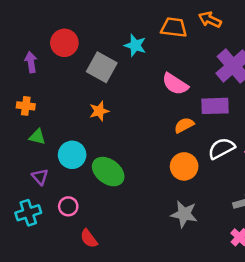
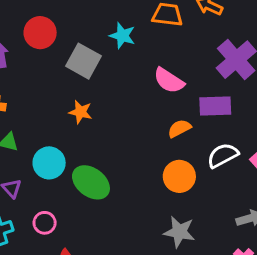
orange star: (99, 111) -> (80, 112), turned 30

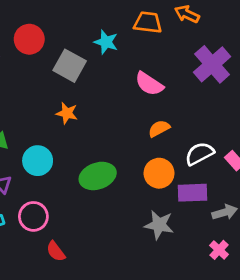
purple rectangle: (215, 106) -> (193, 193), moved
green ellipse: (91, 182) -> (98, 176), moved, turned -56
pink circle: (45, 223) -> (33, 216), size x1.4

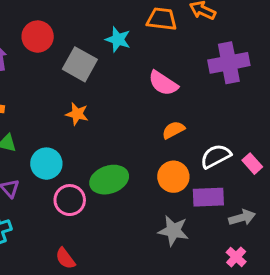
purple cross: (212, 64) -> (229, 63), turned 30
pink circle: (33, 216) -> (70, 200), moved

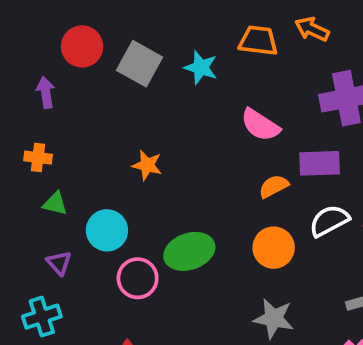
red circle: (38, 37) -> (82, 46), moved
gray square: (80, 64) -> (140, 64), moved
purple rectangle: (208, 197) -> (320, 163), moved

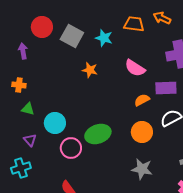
orange star: (147, 165) -> (90, 70), moved

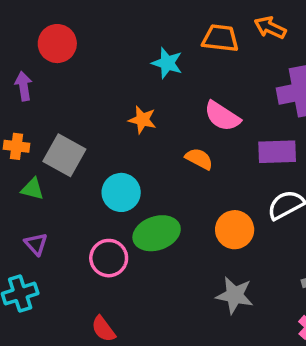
gray square: (72, 36) -> (64, 155), moved
orange semicircle: (142, 100) -> (199, 159), moved, turned 56
cyan circle: (55, 123) -> (121, 192), moved

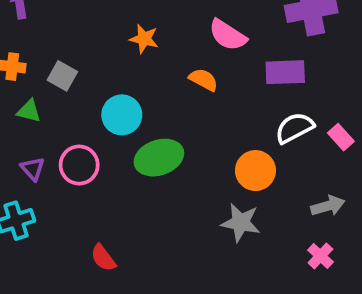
gray square: (64, 155) -> (62, 76), size x0.7
orange circle: (235, 230) -> (255, 171), moved
pink circle: (109, 258) -> (79, 165), moved

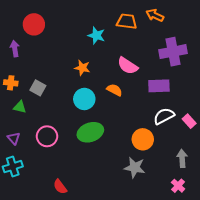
cyan circle: (122, 115) -> (84, 99), moved
purple triangle: (33, 169) -> (14, 138), moved
gray arrow: (328, 206) -> (182, 158), turned -78

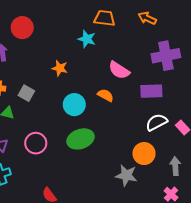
orange trapezoid: (127, 21) -> (104, 18), moved
orange star: (82, 68) -> (60, 68), moved
orange circle: (143, 139) -> (144, 154), moved

